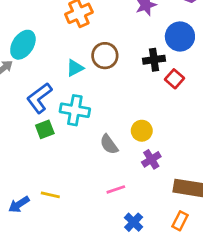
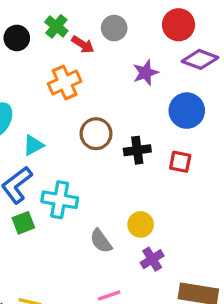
black cross: (154, 60) -> (137, 150), moved
cyan triangle: (75, 68) -> (33, 145), moved
red square: (175, 79) -> (180, 162), turned -30

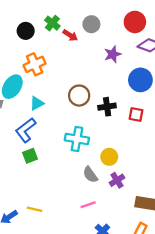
orange cross: (65, 83) -> (35, 64), moved
cyan cross: (60, 200) -> (77, 139), moved
gray semicircle: (101, 241) -> (90, 175), moved

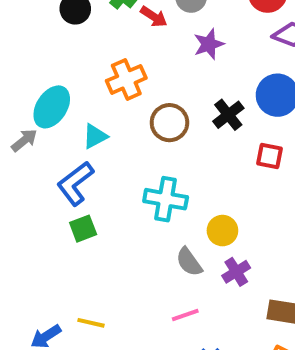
purple star: (113, 54) -> (209, 44), moved
orange cross: (35, 64) -> (126, 79), moved
black cross: (107, 107) -> (228, 115), moved, turned -30

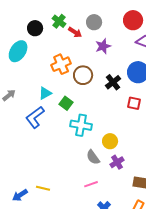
cyan ellipse: (52, 107) -> (18, 51), moved
brown circle: (169, 123) -> (83, 75), moved
green square: (83, 229) -> (66, 103), moved, turned -32

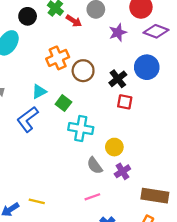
purple star: (103, 46) -> (118, 32), moved
red square: (134, 103) -> (125, 102), moved

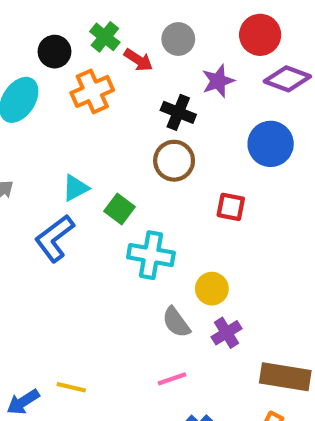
orange cross: (58, 58) -> (92, 91), moved
brown circle: (83, 71) -> (174, 161), moved
black cross: (118, 79) -> (178, 112), moved, turned -30

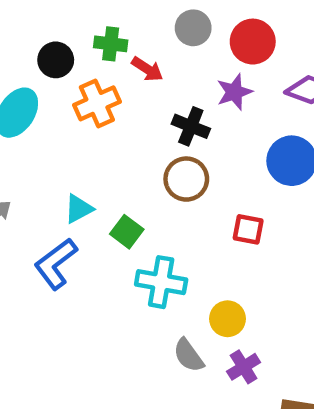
red circle: (260, 35) -> (253, 42), moved
green cross: (105, 37) -> (111, 44), turned -32
gray circle: (178, 39) -> (193, 28), moved

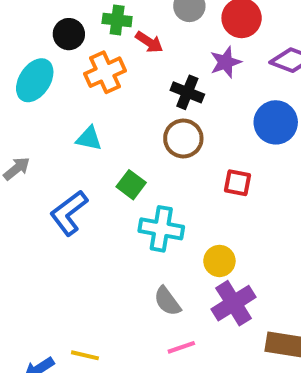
cyan triangle: (79, 209) -> (89, 138), moved, turned 40
gray semicircle: (189, 355) -> (167, 301), moved
purple cross: (244, 367) -> (234, 303), size x1.5

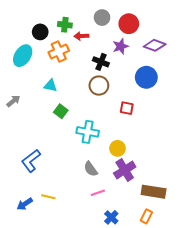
red arrow: (149, 42) -> (81, 36), turned 144
green square: (131, 185) -> (61, 111), moved
blue L-shape: (69, 213) -> (31, 161), moved

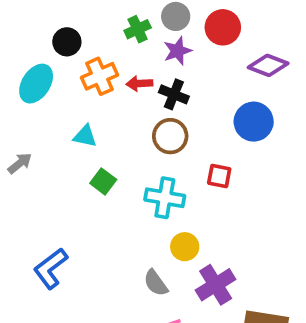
green cross: (65, 25) -> (138, 29), moved, turned -32
red arrow: (81, 36) -> (139, 84), moved
purple star: (121, 46) -> (177, 51), moved
cyan cross: (88, 132) -> (165, 198), moved
yellow circle: (117, 148) -> (185, 247), moved

